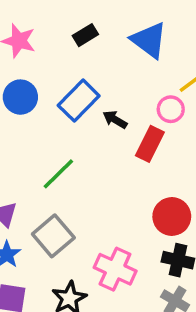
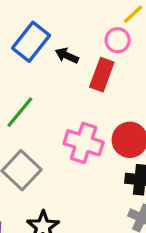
pink cross: (115, 269) -> (84, 143), moved

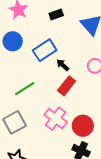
red rectangle: (102, 75) -> (67, 86), moved

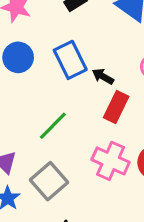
blue rectangle: (45, 50) -> (70, 60), turned -70

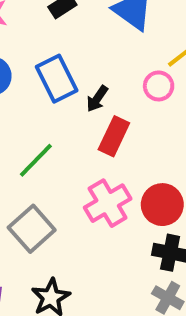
black arrow: (103, 76) -> (97, 99), turned -85
pink cross: (111, 161) -> (108, 203), turned 36

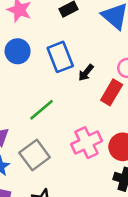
red rectangle: (114, 136) -> (112, 92), moved

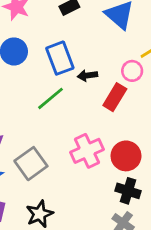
black arrow: (86, 73) -> (87, 75), turned 42
green line: (42, 110) -> (51, 98), moved

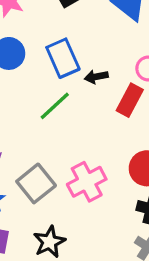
pink cross: (87, 151) -> (87, 182), moved

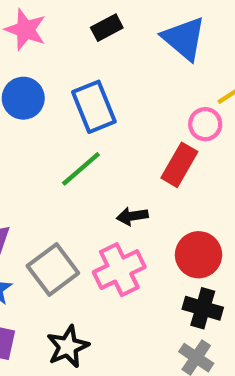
black arrow: (96, 77) -> (132, 216), moved

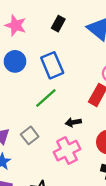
black rectangle: (107, 28) -> (58, 24), turned -32
gray square: (53, 269) -> (30, 135), moved, size x0.7

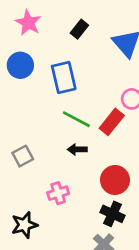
green line: (46, 98) -> (76, 119), moved, turned 60
pink cross: (67, 151) -> (58, 193), moved, size x0.7

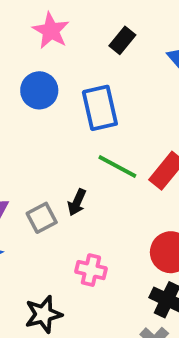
black arrow: (77, 149) -> (77, 202), moved, turned -66
pink cross: (58, 193) -> (91, 270), turned 30

